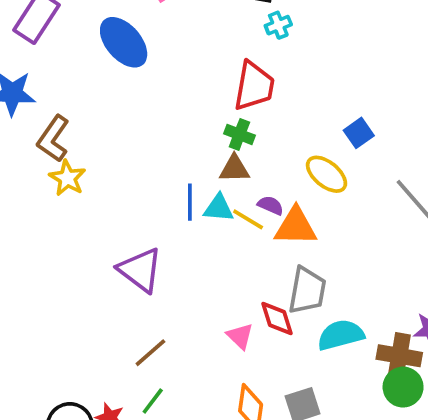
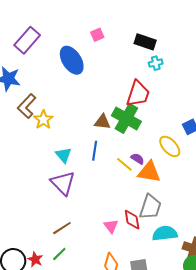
green cross: (239, 134) -> (126, 118), size x1.8
brown triangle: (234, 169) -> (102, 122), moved
yellow star: (67, 178) -> (43, 120), moved
cyan triangle: (219, 208) -> (64, 155), moved, turned 36

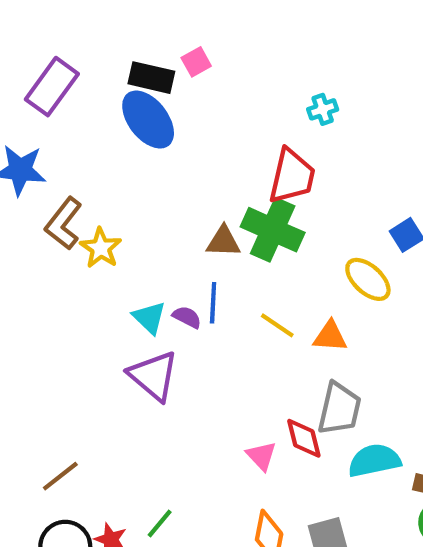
black rectangle: (145, 42) -> (151, 78), moved
purple semicircle: (137, 159) -> (187, 317), moved
orange triangle: (149, 172) -> (330, 336), size x0.7
brown line: (62, 228) -> (60, 476), moved

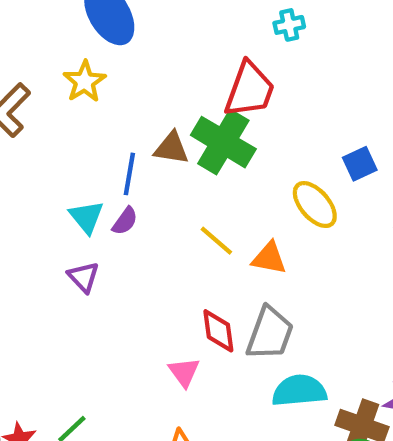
yellow star: (101, 248) -> (84, 82), moved
blue line: (213, 303) -> (129, 174), moved
purple semicircle: (187, 317) -> (125, 221), turned 92
purple triangle: (153, 376) -> (84, 277), size x0.6
red diamond: (304, 438) -> (218, 331), moved

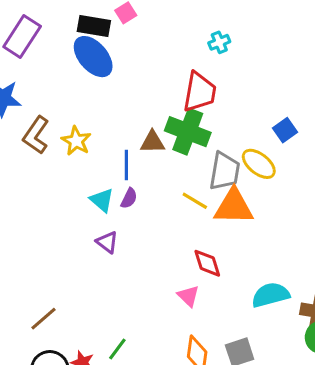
yellow star: (84, 82) -> (76, 141), moved
orange triangle: (269, 258) -> (234, 207), size x1.6
gray trapezoid: (270, 333) -> (225, 171), moved

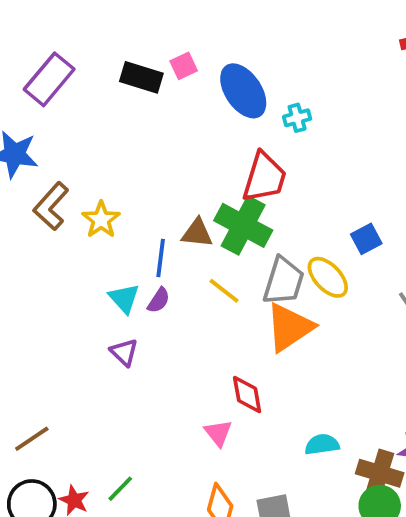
blue ellipse: (93, 57) -> (243, 91), moved
yellow line: (195, 201) -> (224, 291), moved
orange triangle: (234, 207) -> (289, 327), turned -42
cyan semicircle: (271, 295) -> (322, 444), size x0.7

